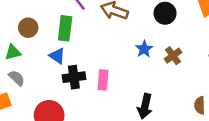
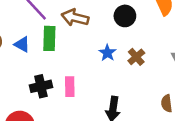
green rectangle: (65, 28) -> (49, 38), moved
blue triangle: (57, 56) -> (22, 44), moved

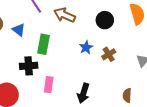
green rectangle: (49, 38) -> (44, 44), moved
pink rectangle: (70, 87) -> (49, 85), moved

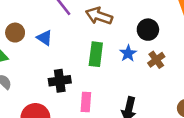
black circle: (105, 20) -> (148, 30), moved
green rectangle: (44, 44) -> (96, 54), moved

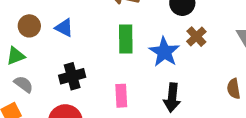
blue star: (128, 53) -> (164, 52), moved, size x1.5
black cross: (60, 81) -> (72, 76), moved

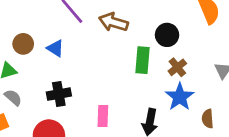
green rectangle: (126, 39) -> (143, 60), moved
blue star: (164, 52) -> (180, 97), moved

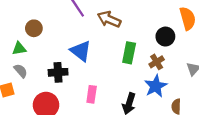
black circle: (167, 35) -> (165, 37), moved
blue triangle: (55, 48) -> (81, 51), moved, size x1.5

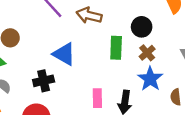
black circle: (165, 37) -> (142, 27), moved
pink rectangle: (92, 94) -> (97, 98), moved

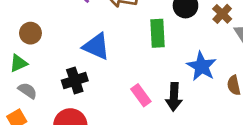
brown cross: (147, 53) -> (222, 14), moved
pink rectangle: (97, 98) -> (141, 95), turned -30

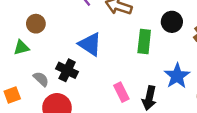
black cross: (75, 80) -> (67, 70), turned 35
gray semicircle: (28, 91) -> (41, 79), moved

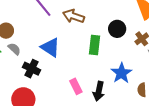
gray semicircle: (41, 79) -> (14, 49), moved

